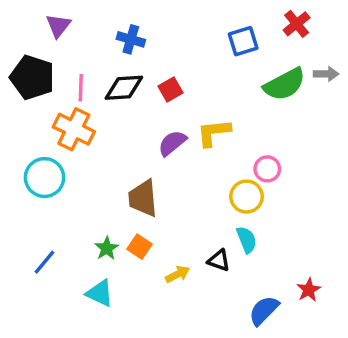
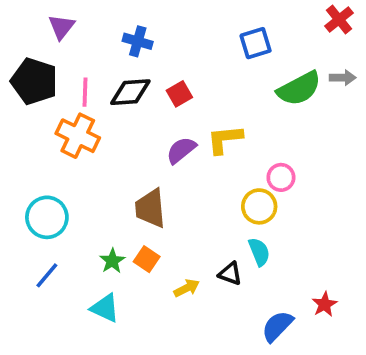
red cross: (297, 24) -> (339, 20), moved
cyan circle: (44, 178) -> (47, 217), moved

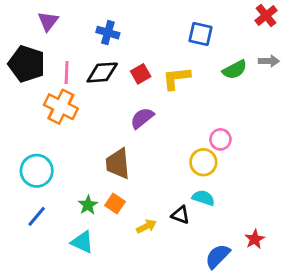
blue square: (256, 43) -> (200, 34), turned 30
green semicircle: (299, 89) -> (235, 70), size x0.7
yellow L-shape: (225, 139) -> (176, 78), moved
cyan semicircle: (259, 252) -> (203, 198), turned -50

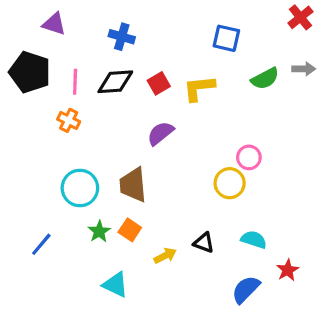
purple triangle: (48, 21) -> (54, 24), turned -50
orange cross: (61, 107) -> (69, 120), size x0.6
cyan circle: (37, 171) -> (80, 188), moved
cyan semicircle: (203, 198) -> (254, 240), moved
cyan triangle: (82, 242) -> (115, 285), moved

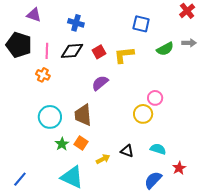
blue line: (41, 244) -> (20, 179), moved
cyan triangle: (115, 285) -> (72, 177), size x1.4

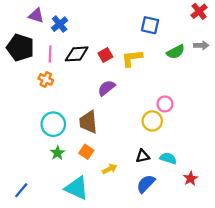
blue cross: (76, 23) -> (60, 24), moved, turned 35
green star: (62, 144) -> (57, 153), moved
black triangle: (127, 151) -> (143, 156), moved, turned -32
blue semicircle: (153, 180) -> (146, 184), moved

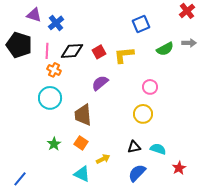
blue square: (150, 25) -> (141, 24), turned -36
orange cross: (46, 79) -> (54, 70), moved
pink circle: (165, 104) -> (150, 87), moved
cyan circle: (53, 124) -> (50, 98), moved
cyan triangle: (77, 188) -> (82, 174), moved, size x0.7

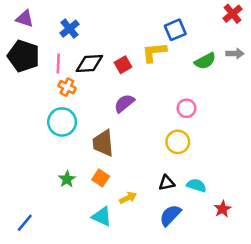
purple triangle: (34, 15) -> (25, 19), moved
yellow L-shape: (124, 55) -> (154, 52), moved

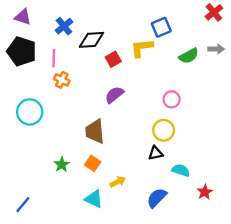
black diamond: (89, 63) -> (91, 40), moved
cyan circle: (62, 122) -> (30, 112), moved
black triangle: (167, 183) -> (156, 153), moved

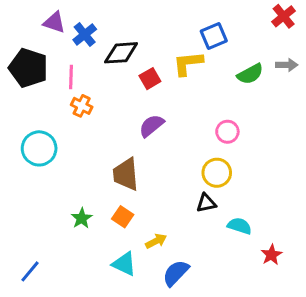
purple triangle: (23, 17) -> (54, 22), moved
blue semicircle: (157, 198) -> (176, 273), moved

